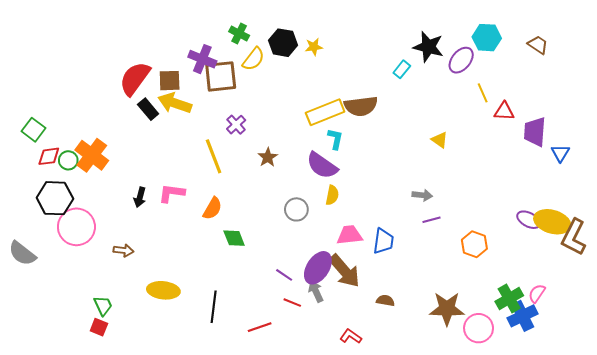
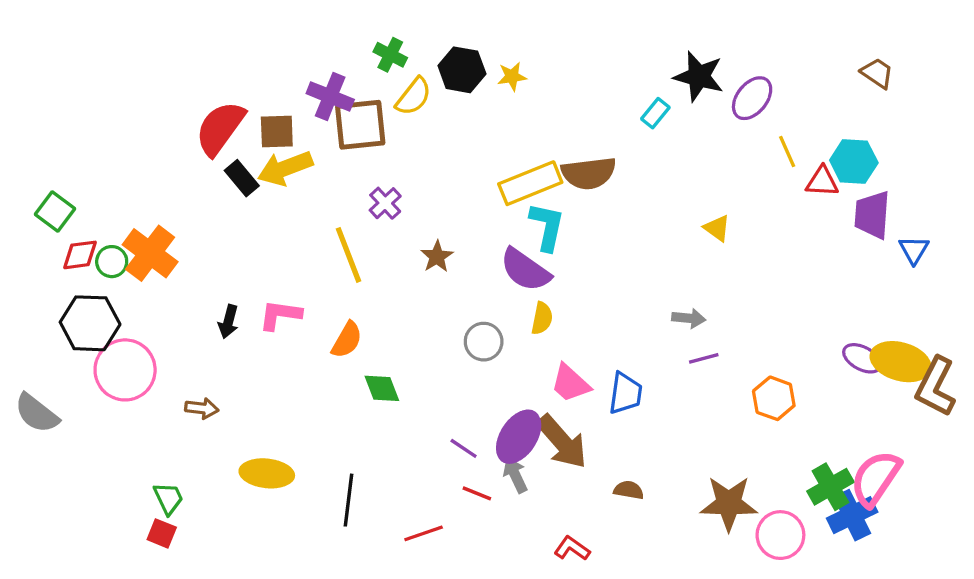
cyan hexagon: (487, 38) -> (854, 162), moved
yellow arrow: (175, 103) -> (285, 168), turned -40
cyan L-shape: (335, 139) -> (547, 227), size x1.4
pink trapezoid: (350, 235) -> (570, 383), turned -132
pink semicircle: (537, 293) -> (876, 478), size x1.8

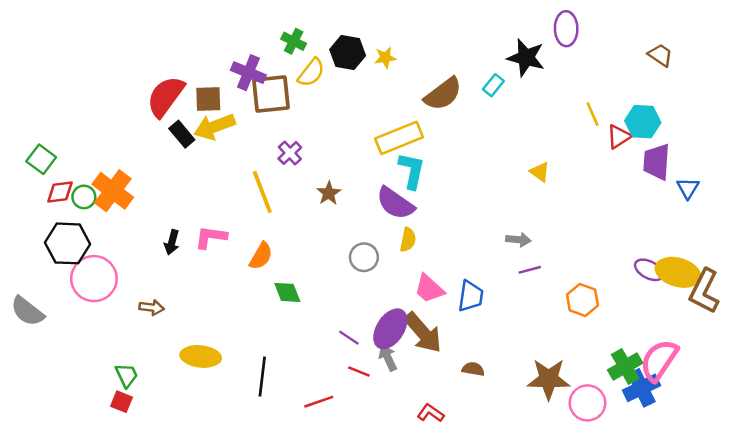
purple ellipse: (752, 98) -> (566, 29), moved, turned -40
brown semicircle: (589, 173) -> (443, 94), moved, turned -30
red triangle: (822, 182) -> (619, 137), turned -36

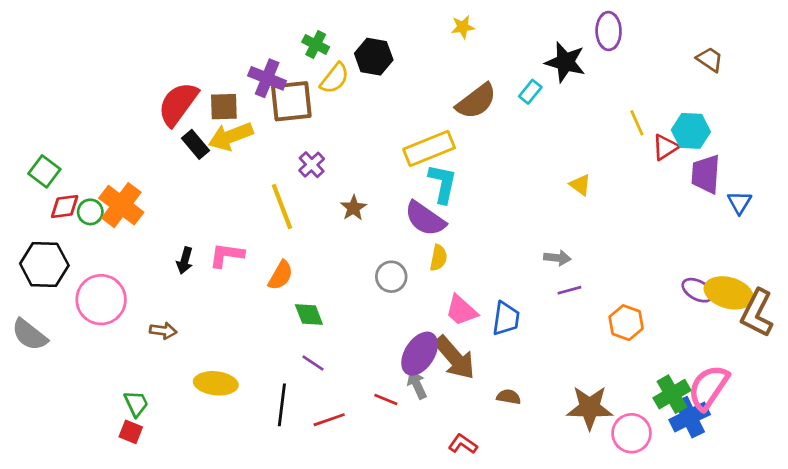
yellow star: (385, 58) -> (463, 27), moved
black hexagon: (68, 243) -> (44, 265), moved
purple line: (349, 338) -> (313, 363), moved
red line: (319, 402) -> (329, 420), moved

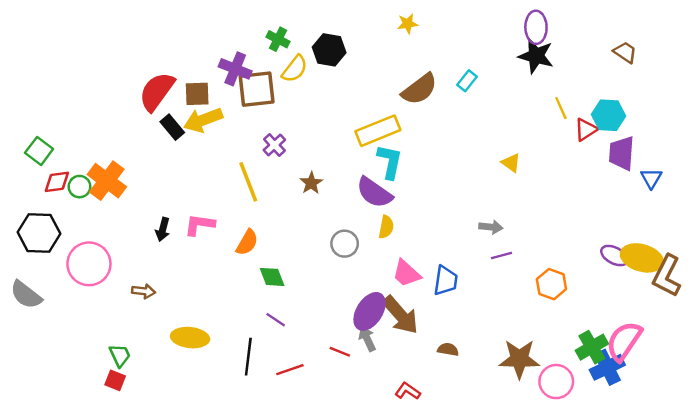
black star: (565, 62) -> (536, 56), moved

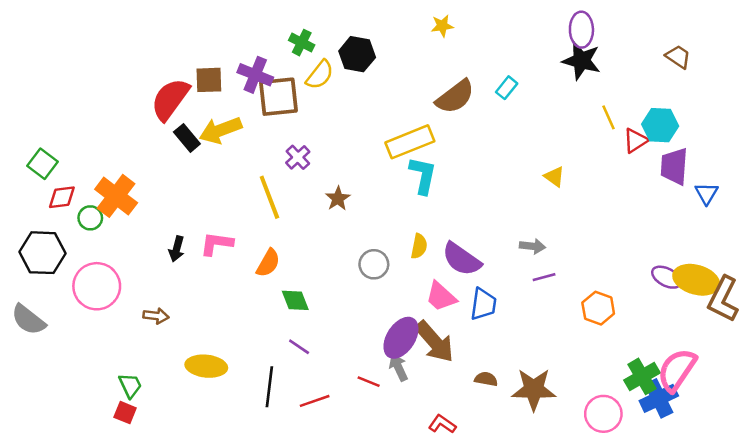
brown square: (197, 94) -> (209, 80), moved
green circle: (79, 187) -> (90, 218), moved
purple semicircle: (374, 193) -> (462, 259), moved
brown star: (519, 359) -> (534, 389), moved

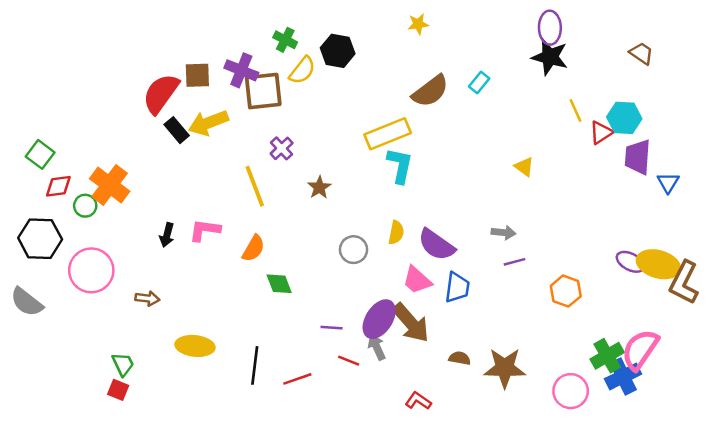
purple line: (299, 347) -> (332, 328), moved, turned -30

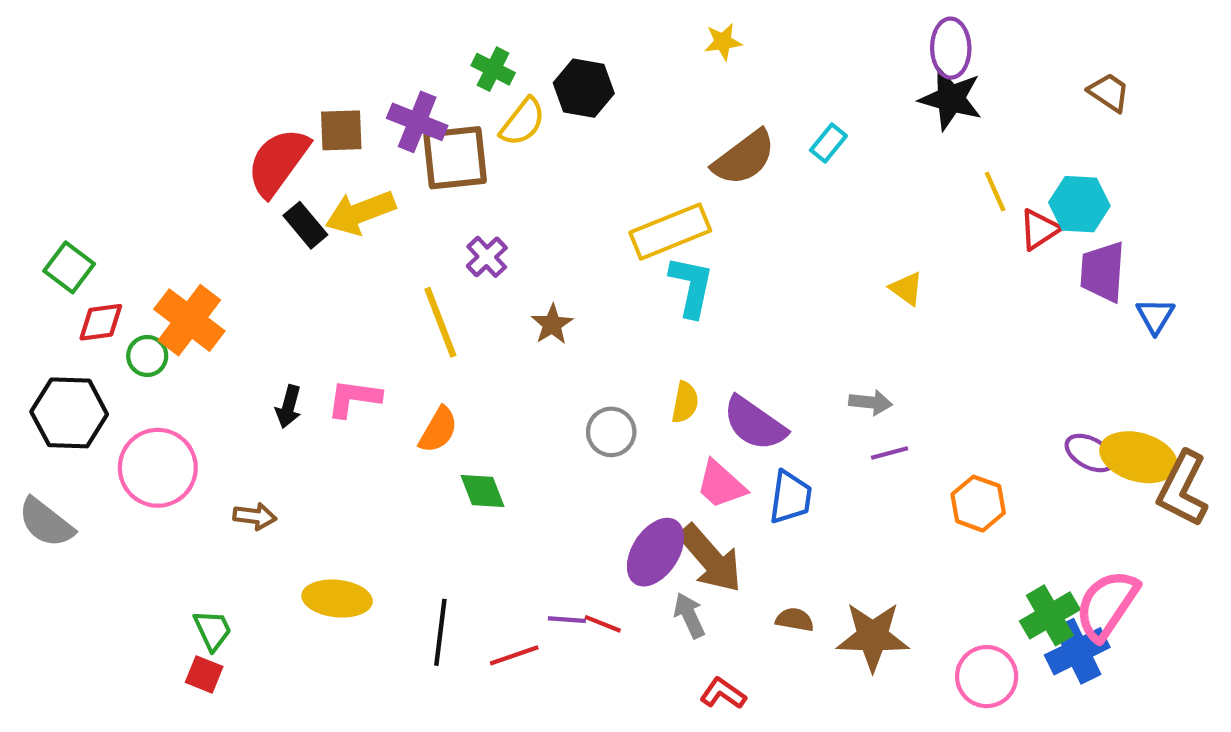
purple line: (332, 328) -> (567, 620), moved
gray arrow: (377, 347) -> (689, 615), moved

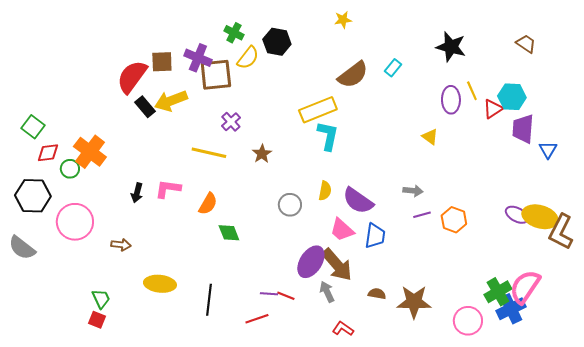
purple ellipse: (951, 48) -> (451, 100), moved
yellow line: (440, 322) -> (209, 153), turned -56
orange hexagon: (978, 504) -> (454, 220), moved
red line: (514, 655) -> (257, 319), moved

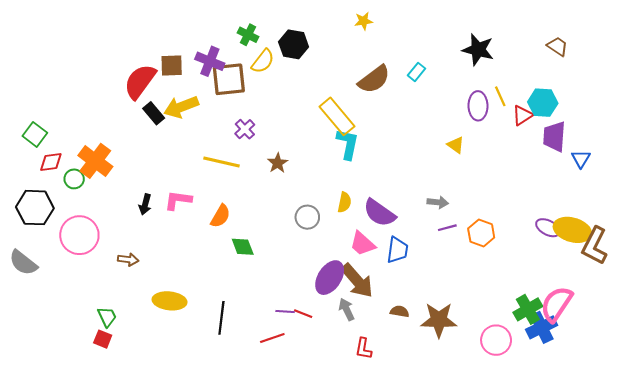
yellow rectangle: (318, 110) -> (337, 116), turned 72
red L-shape: (343, 329) -> (364, 349), turned -115

